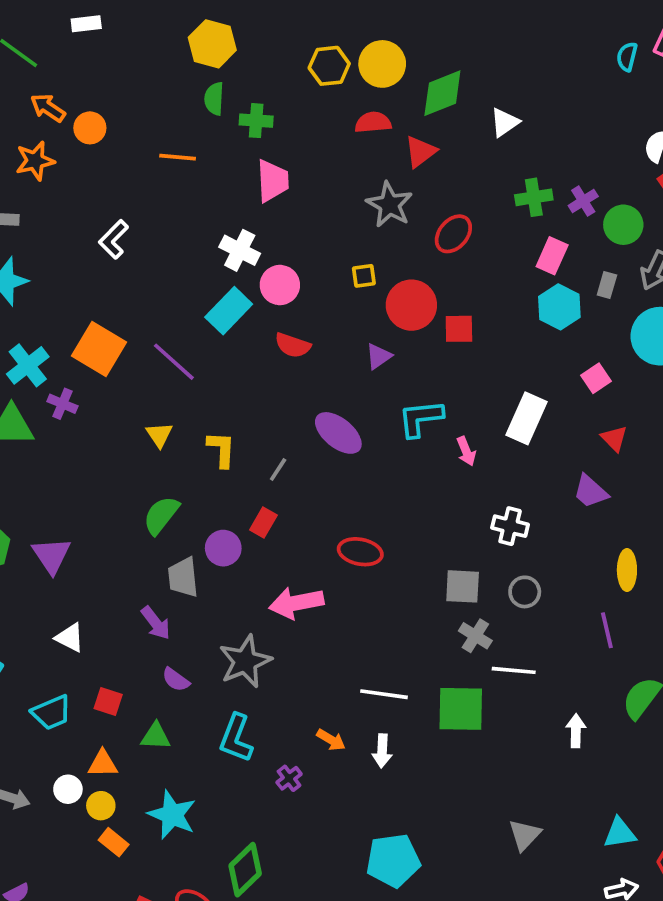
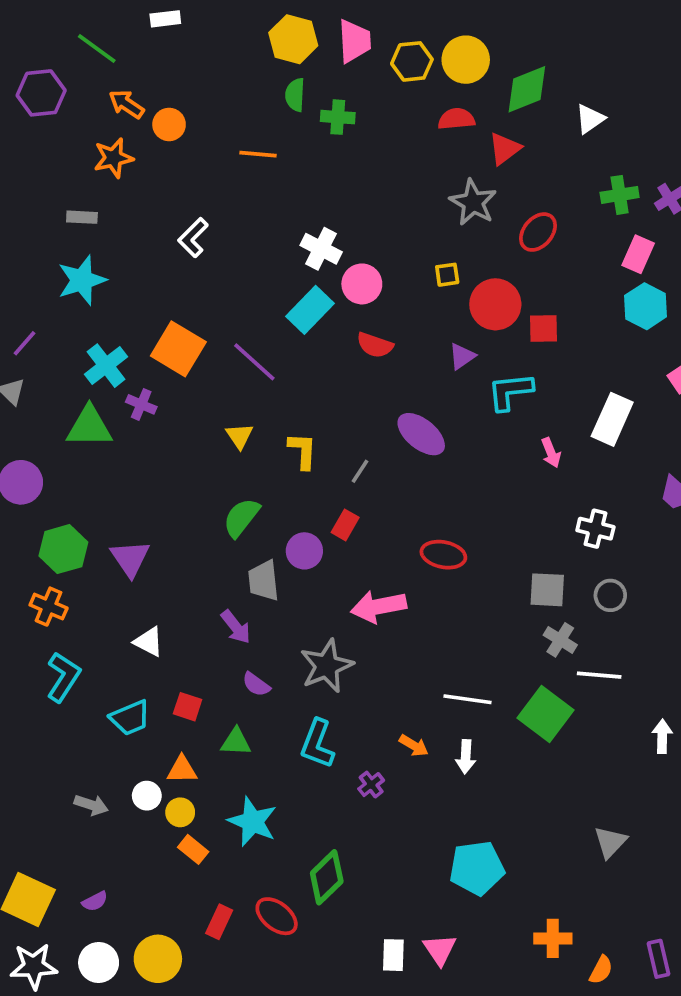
pink trapezoid: (273, 181) -> (354, 41), moved
cyan L-shape: (421, 418) -> (510, 391), moved
green square: (461, 709) -> (545, 714), turned 36

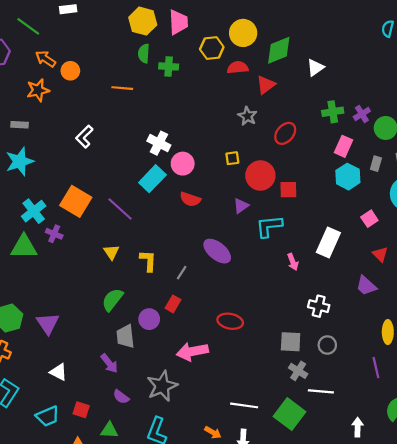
yellow hexagon: (412, 61) -> (212, 48), moved
gray star: (473, 202) -> (247, 116), size x0.7

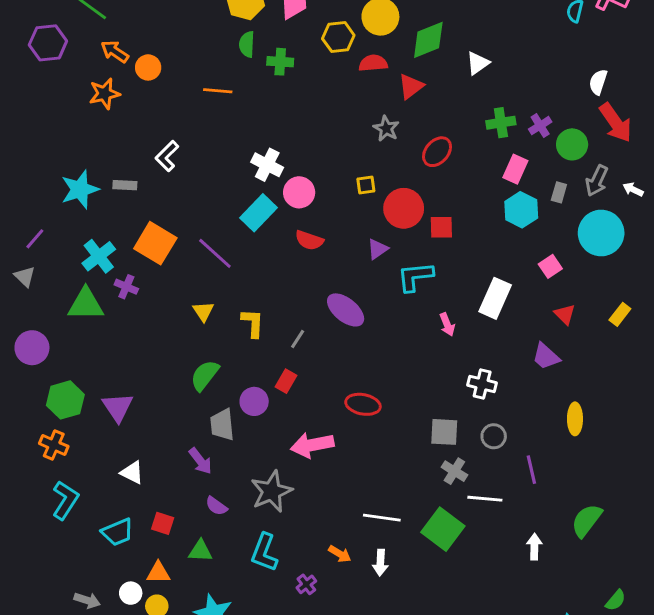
gray rectangle: (20, 125) -> (125, 185), moved
purple line: (376, 368) -> (531, 470), moved

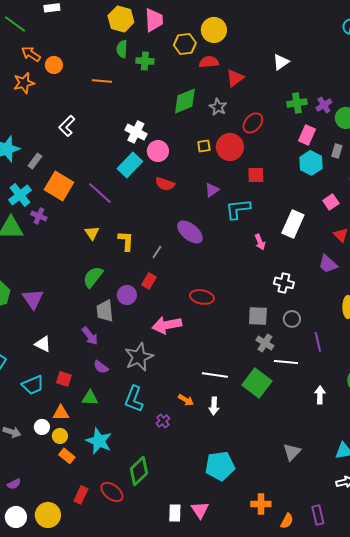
green diamond: (428, 40) -> (185, 101), moved
gray rectangle: (125, 185) -> (35, 161), moved, turned -56
red circle: (404, 208) -> (230, 147), moved

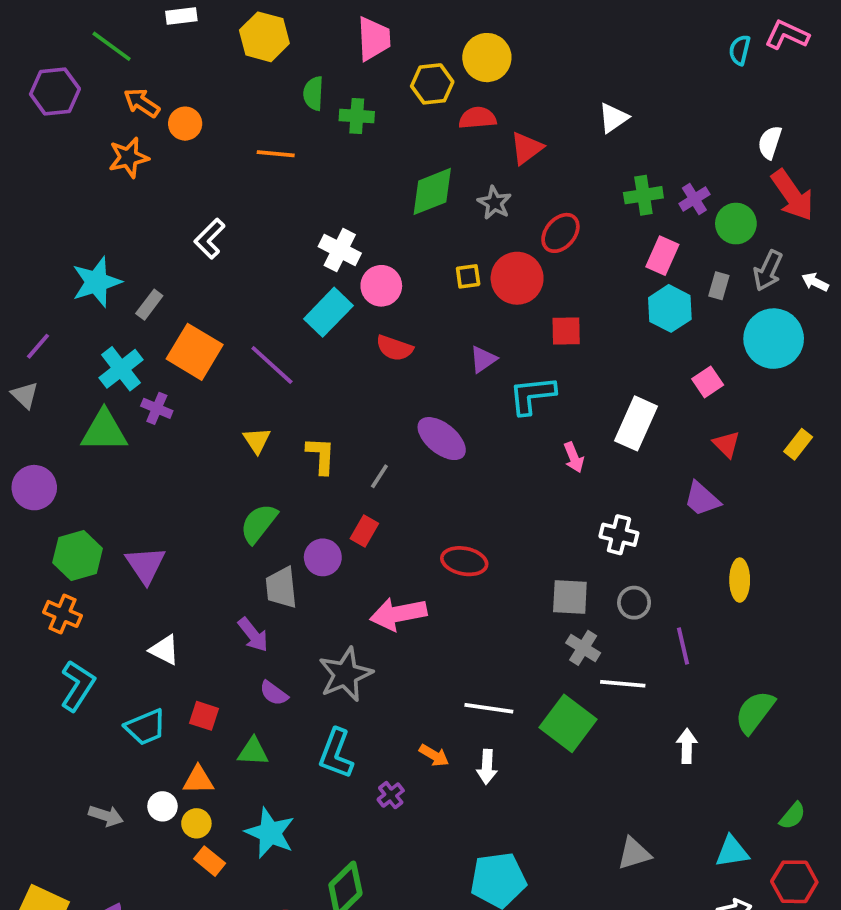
yellow hexagon: (121, 19) -> (264, 37), moved
gray triangle: (292, 452) -> (634, 854), turned 30

